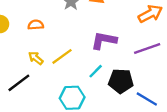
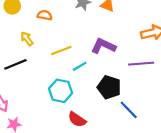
yellow arrow: (36, 58) -> (27, 39), moved
cyan line: (96, 71) -> (80, 66), moved

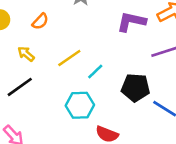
orange semicircle: (45, 15) -> (40, 21), turned 136
purple L-shape: (103, 46) -> (131, 22), moved

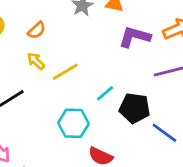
yellow arrow: (26, 54) -> (36, 61), moved
cyan line: (95, 71) -> (105, 93), moved

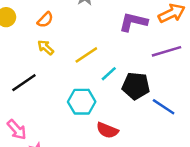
yellow line: (65, 72) -> (86, 55), moved

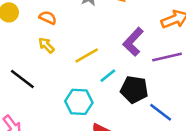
orange semicircle: (45, 20) -> (48, 18), turned -114
purple L-shape: (133, 22) -> (133, 42), moved, turned -64
black line: (24, 83) -> (22, 79), turned 68

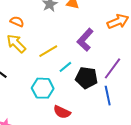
yellow arrow: (46, 45) -> (16, 43), size x1.5
purple line: (167, 57) -> (112, 68), moved, turned -40
blue line: (161, 112) -> (108, 96), turned 42

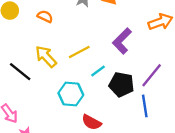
yellow arrow: (16, 43) -> (46, 57), moved

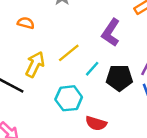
yellow arrow: (46, 57) -> (35, 64), turned 80

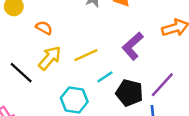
orange semicircle: (26, 23) -> (44, 28), moved

